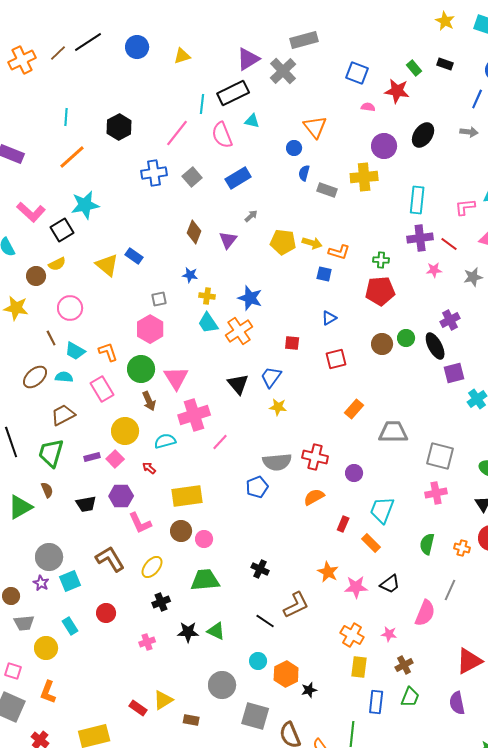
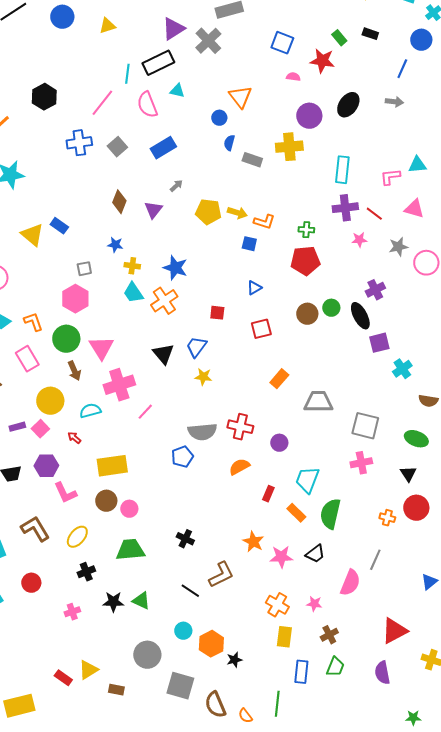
green semicircle: (427, 544) -> (330, 514), moved, size x1.4

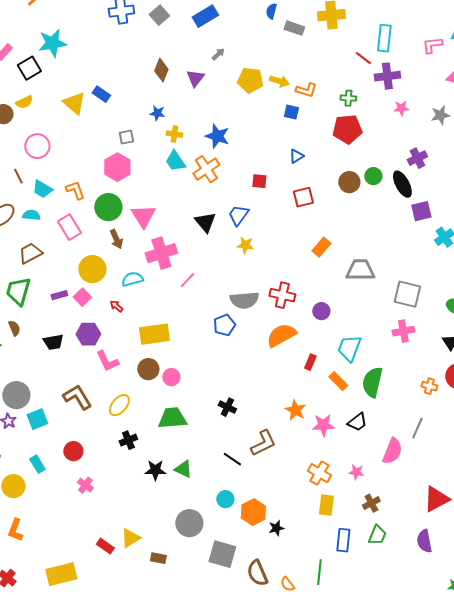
red line: (374, 214) -> (363, 58), moved
orange semicircle: (239, 467) -> (281, 335), size x1.4
pink cross: (72, 612) -> (85, 485), moved, turned -35

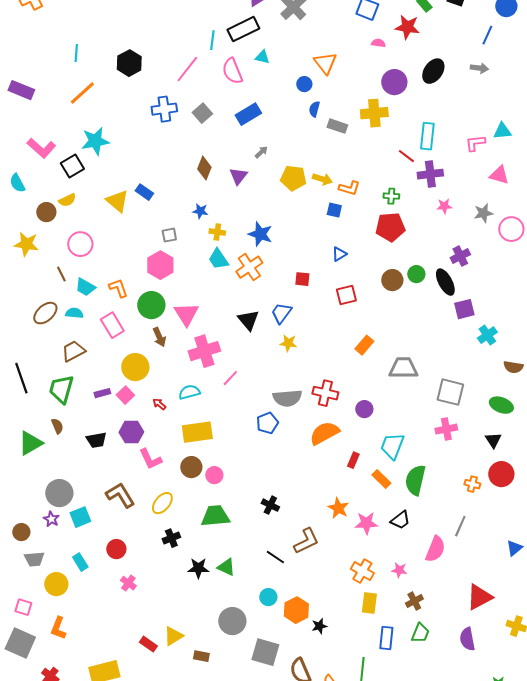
cyan semicircle: (132, 279) -> (189, 392), moved

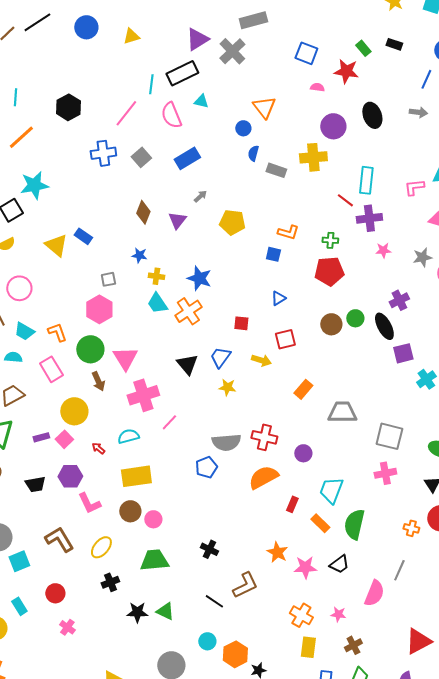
black ellipse: (433, 71) -> (372, 115), turned -55
yellow arrow: (322, 179) -> (261, 360), moved

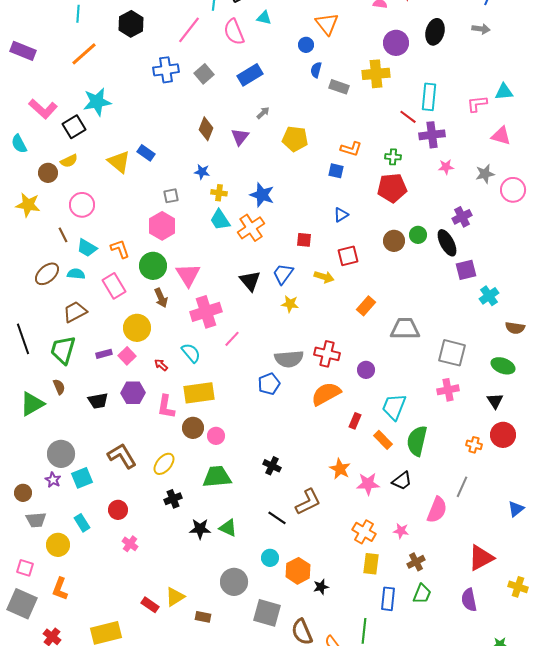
black ellipse: (372, 115) -> (435, 32), turned 35
cyan semicircle: (128, 436) -> (191, 353), turned 65
pink L-shape: (89, 503) -> (166, 407), moved, turned 35

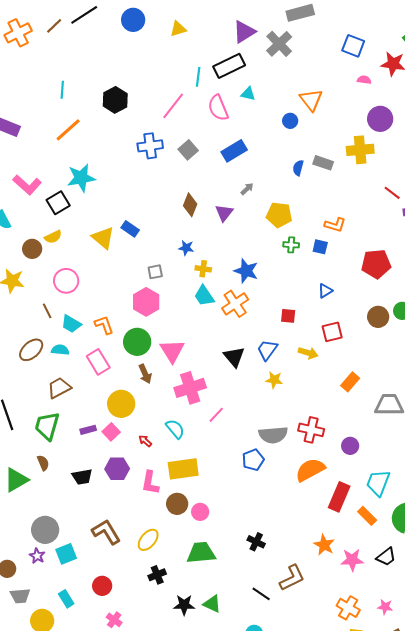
blue semicircle: (316, 70) -> (298, 168), moved
green cross: (393, 157) -> (291, 245), moved
red rectangle: (355, 421) -> (339, 497), size x1.8

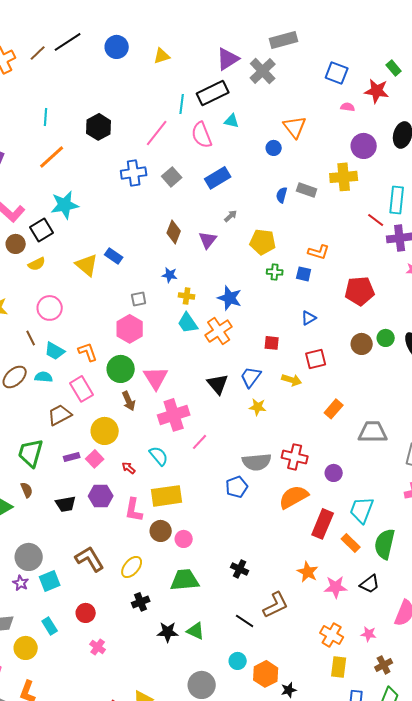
brown circle: (32, 249) -> (16, 244), moved
brown trapezoid: (59, 388) -> (60, 415), moved

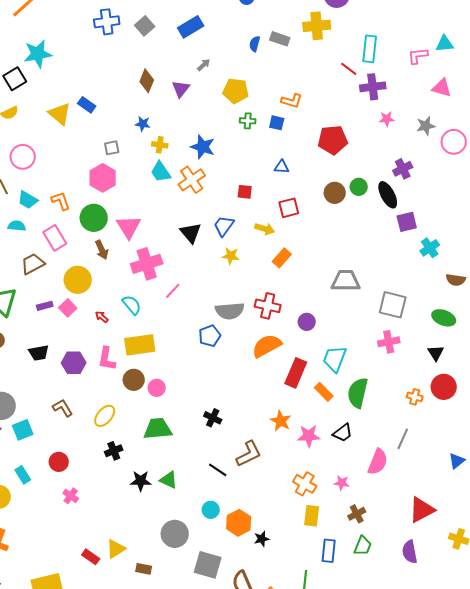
blue triangle: (309, 318) -> (282, 167), turned 35
orange rectangle: (334, 409) -> (282, 258), moved
purple hexagon: (101, 496) -> (74, 363), moved
brown L-shape: (90, 559) -> (63, 408), size x0.7

